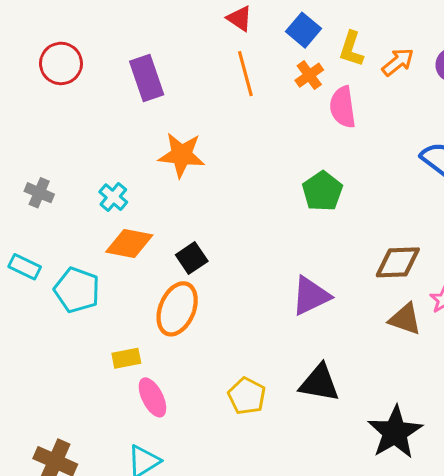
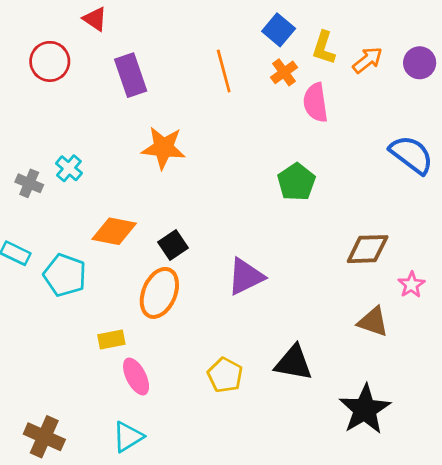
red triangle: (240, 18) -> (95, 19), moved
cyan cross: (113, 197) -> (69, 168), moved
purple triangle: (311, 296) -> (246, 276), moved
brown triangle: (405, 319) -> (373, 322), moved

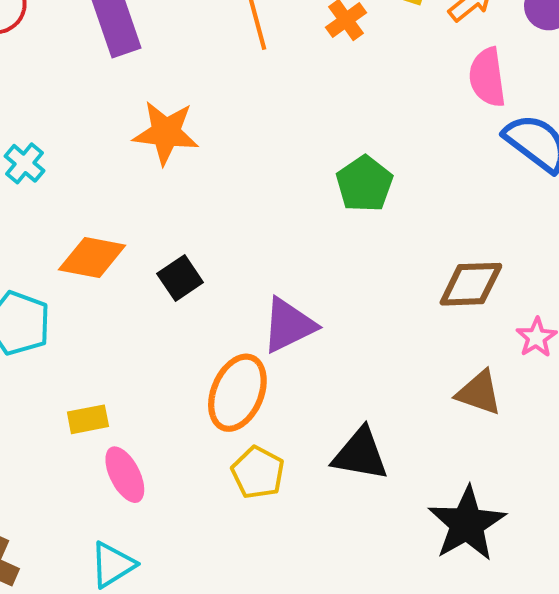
pink semicircle: (316, 103) -> (487, 77), moved
orange ellipse: (159, 293) -> (237, 393), moved

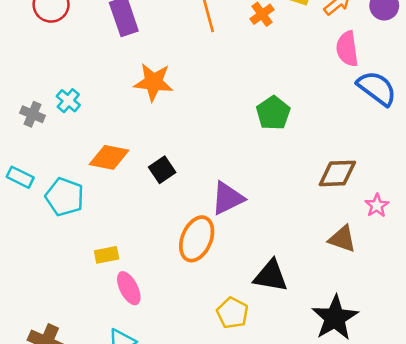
yellow pentagon: (258, 473) -> (232, 313), moved

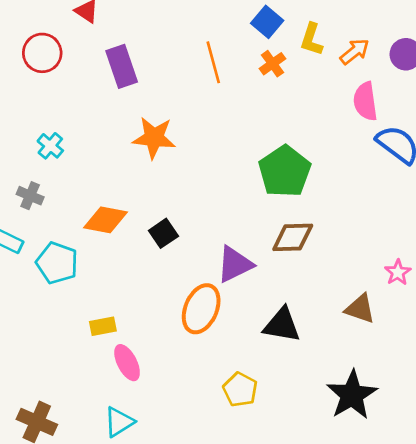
cyan cross: (68, 101) -> (50, 146), moved
green pentagon: (273, 113) -> (285, 171), size x1.4
gray cross: (33, 114) -> (30, 196), moved
brown diamond: (337, 173) -> (293, 237), moved
black triangle: (271, 276) -> (282, 325), moved

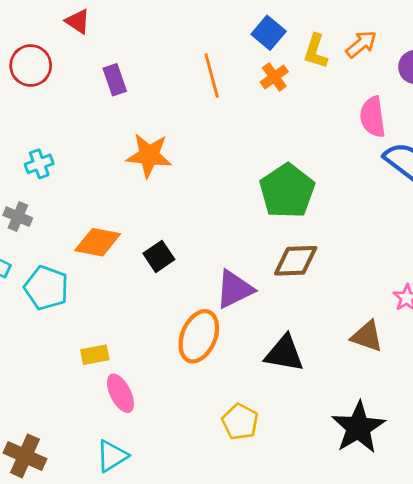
orange arrow: (355, 52) -> (361, 44), moved
purple rectangle: (122, 66) -> (115, 80), size x0.7
cyan cross: (50, 146) -> (39, 164), turned 30

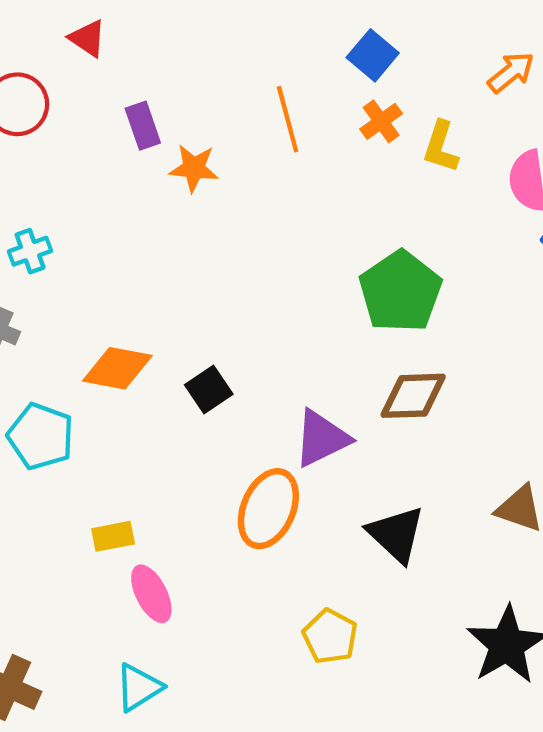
yellow L-shape: (316, 51) -> (441, 147), moved
orange star: (149, 155) -> (194, 168), moved, size x0.7
black triangle: (284, 353) -> (396, 534), turned 33

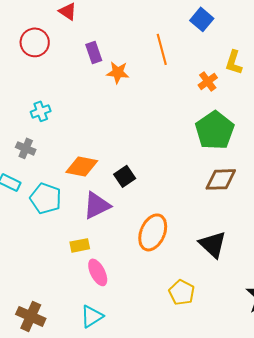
orange cross: (381, 121) -> (208, 81), moved
purple triangle: (322, 438) -> (97, 205), moved

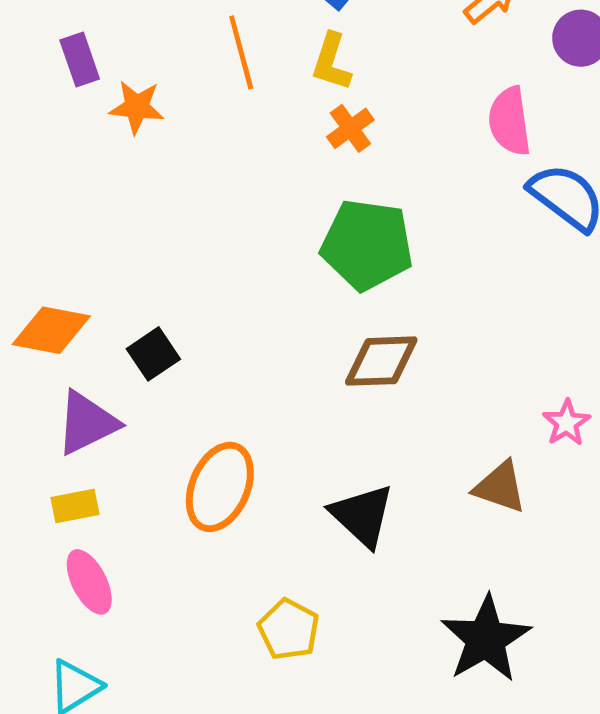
yellow L-shape: (234, 62) -> (331, 62), moved
green pentagon: (215, 130) -> (367, 245), turned -30
yellow rectangle: (80, 245) -> (75, 506), moved

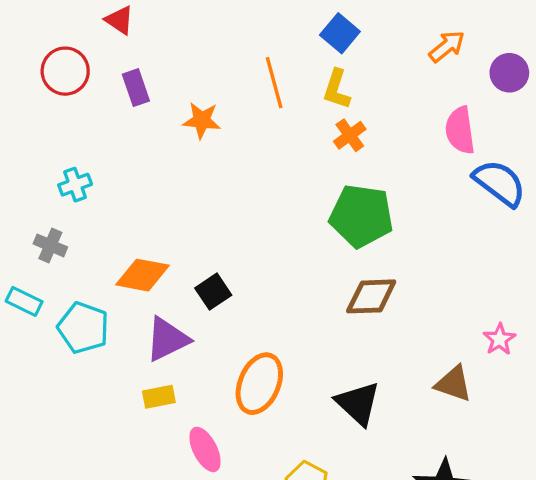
purple rectangle: (80, 60) -> (136, 88), moved
pink ellipse: (89, 582) -> (205, 449), moved

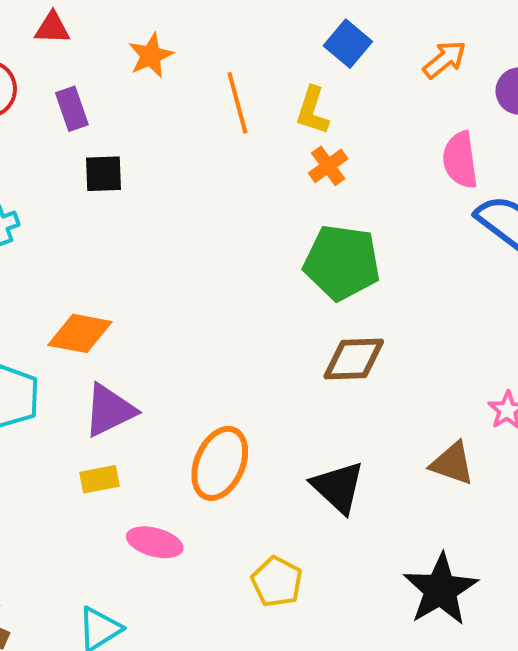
red triangle: (119, 20) -> (52, 28), turned -32
blue square: (340, 33) -> (348, 44), moved
orange star: (202, 120) -> (151, 56), moved, turned -30
black square: (213, 292) -> (103, 174), moved, turned 32
pink ellipse: (205, 449) -> (155, 542), turned -48

